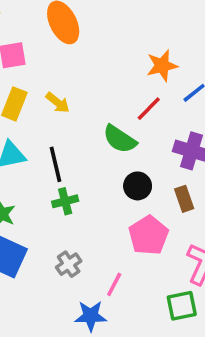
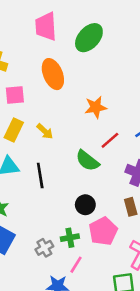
orange star: (162, 66) -> (96, 107), moved
black circle: (138, 186) -> (85, 205), moved
green cross: (65, 201) -> (70, 238), moved

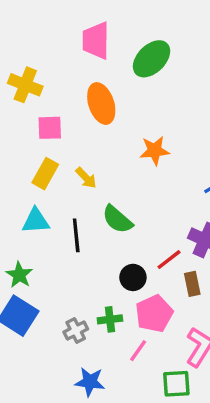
red line: (110, 140) -> (169, 260), moved
green semicircle: (87, 161) -> (117, 219), moved
pink line: (76, 265) -> (138, 351), moved

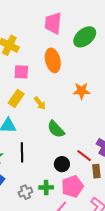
black line: (76, 235) -> (22, 152), moved
red line: (169, 260) -> (84, 156), turned 70

